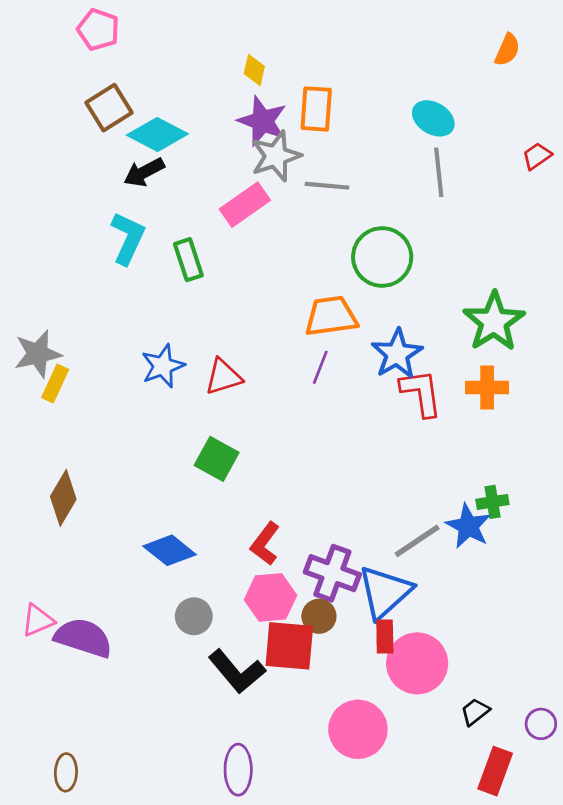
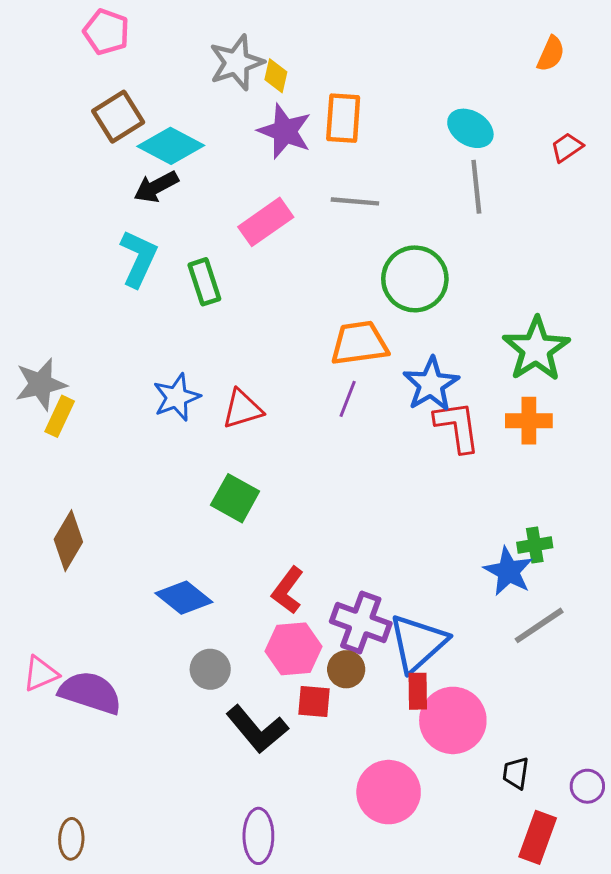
gray star: (276, 156) -> (236, 63), moved
red trapezoid: (537, 156) -> (567, 147), moved
gray line: (417, 541) -> (539, 625), moved
red square: (289, 646) -> (314, 701), size x0.6
black trapezoid: (475, 712) -> (516, 773), turned -44

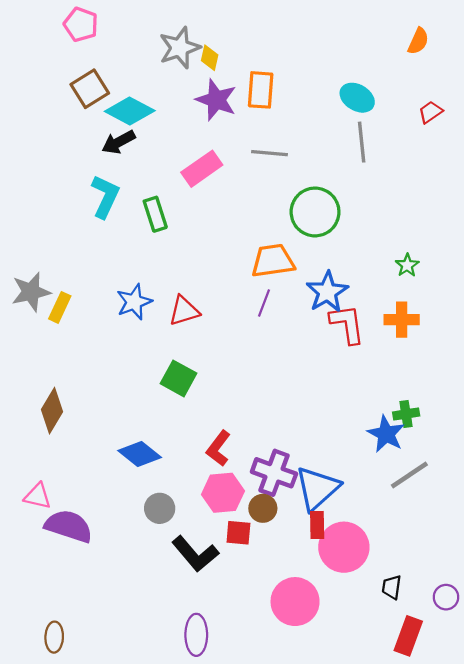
green star: (536, 349) -> (407, 265), size x0.5
yellow rectangle: (60, 416) -> (60, 307), moved
pink triangle: (41, 674) -> (38, 496), moved, turned 36

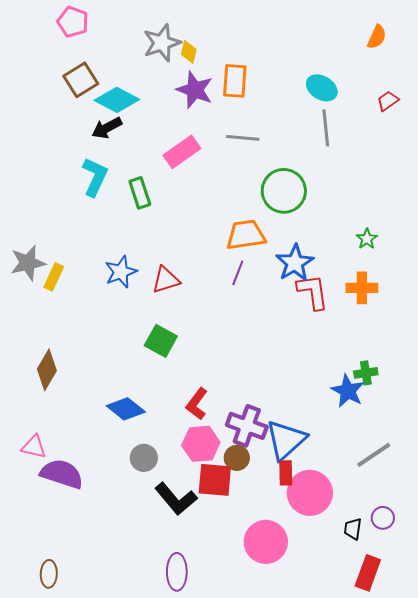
gray line: (409, 475) -> (374, 455), moved
red square: (238, 533) -> (215, 480), size x1.5
purple circle: (446, 597) -> (383, 518), moved

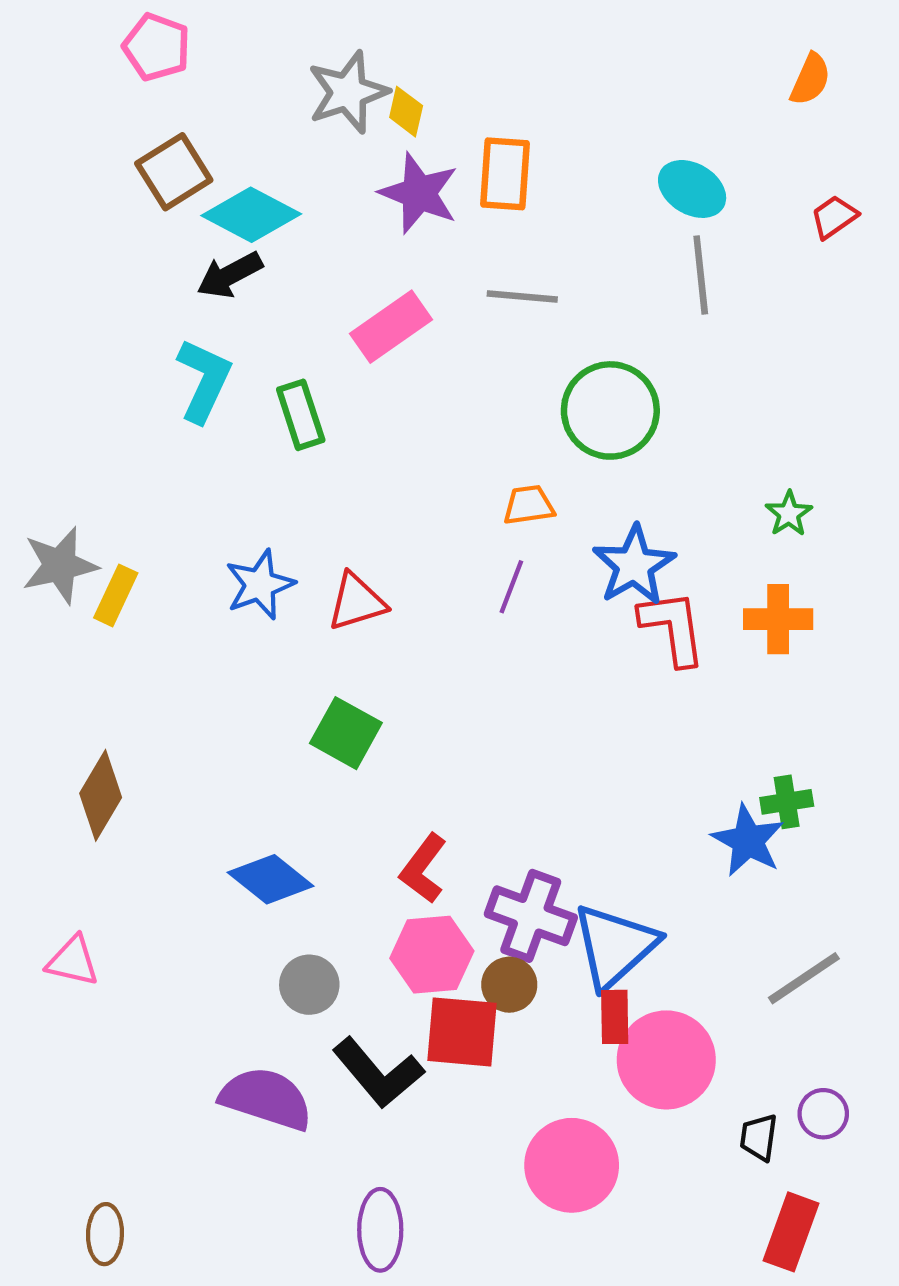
orange trapezoid: (246, 235) -> (529, 505), size x0.6
purple semicircle: (62, 474) -> (266, 1099), moved

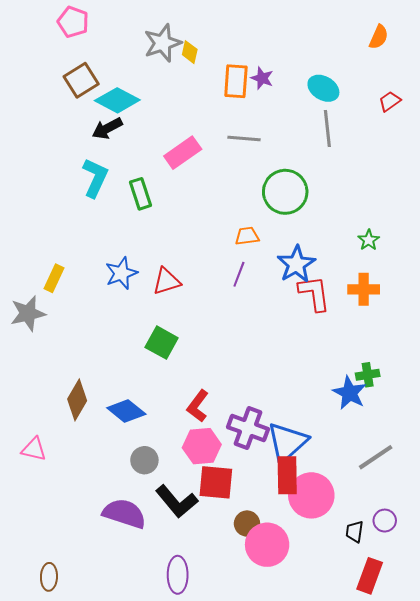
purple star: (419, 193) -> (262, 78), moved, size x0.6
gray star: (60, 565) -> (28, 313), moved
brown diamond: (101, 795) -> (77, 400), moved
brown circle: (509, 985) -> (247, 524), moved
red rectangle: (615, 1017) -> (287, 475), size x1.5

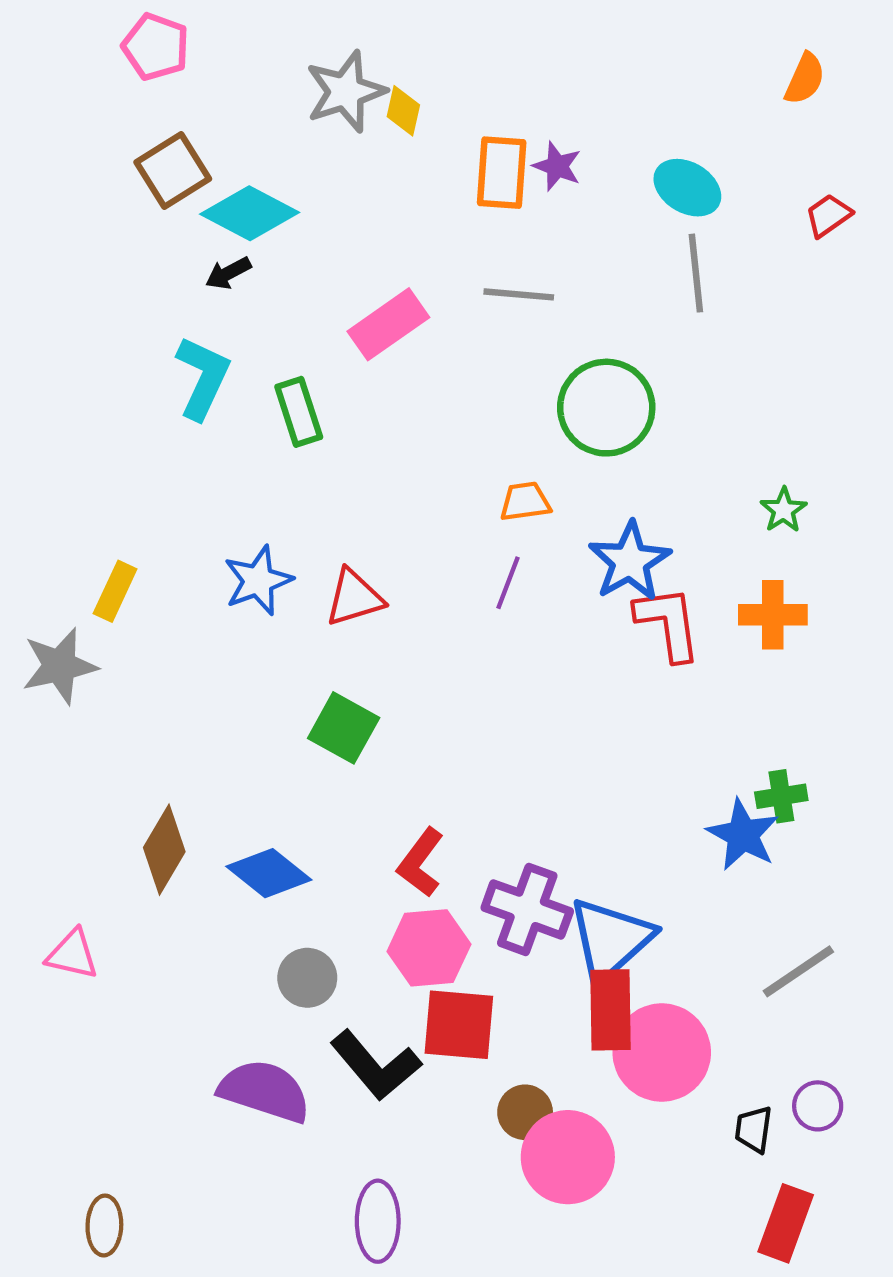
black arrow: (107, 128) -> (228, 273), size x0.7

